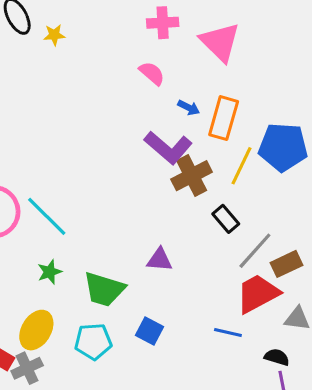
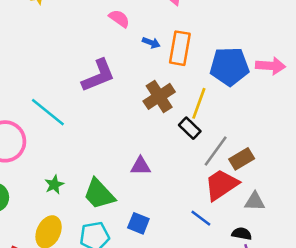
purple L-shape: (168, 148) -> (98, 76), moved, turned -57
yellow line: (241, 166) -> (199, 103), moved
cyan line: (47, 216) -> (48, 112), moved
green trapezoid: (104, 289) -> (99, 194), turned 36
blue line: (228, 332) -> (201, 218), turned 30

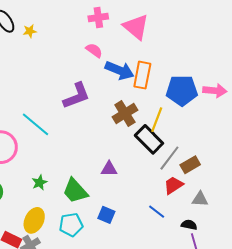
blue arrow: (151, 43) -> (119, 70), size x2.0
black rectangle: (190, 128) -> (149, 139), size x1.6
red trapezoid: (221, 185) -> (173, 185), size x0.7

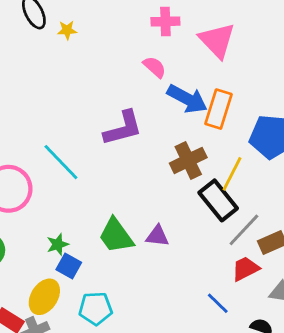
green trapezoid: (75, 191) -> (116, 236), moved
blue square: (106, 215) -> (69, 266), moved

